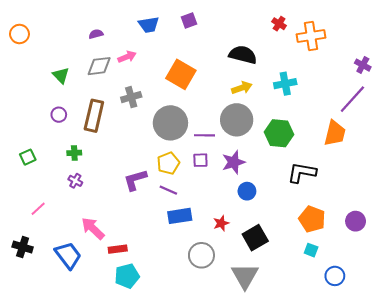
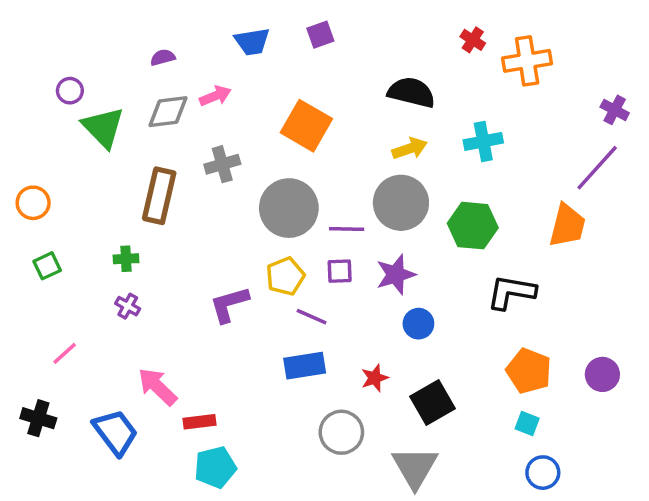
orange circle: (19, 34) -> (33, 203), moved
green triangle: (61, 75) -> (103, 127), size x1.5
purple circle: (59, 115) -> (70, 91), moved
purple line: (168, 190) -> (312, 317), moved
blue circle: (335, 276) -> (543, 473), moved

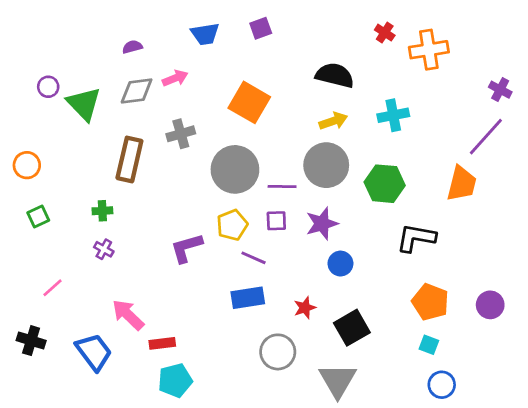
purple circle: (70, 91) -> (48, 87), moved

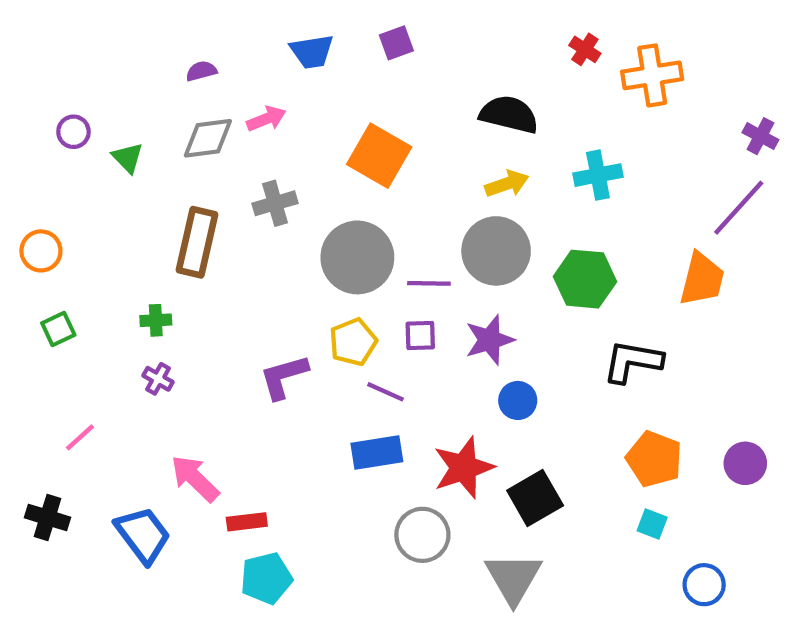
green triangle: (84, 104) -> (128, 158), size x0.6
red star: (305, 308) -> (464, 468), size x1.8
blue circle: (442, 385) -> (704, 585), moved

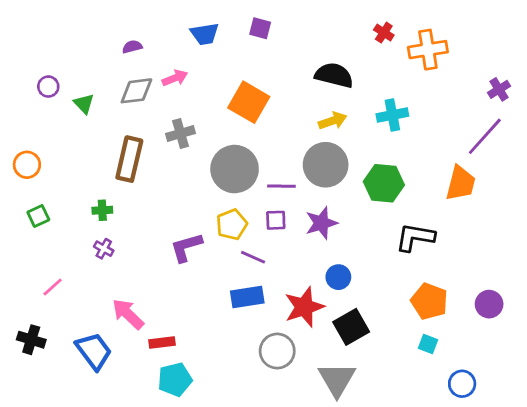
purple square: (396, 43) -> (260, 28), turned 35
purple cross: (760, 136) -> (499, 89), turned 30
blue circle: (518, 400) -> (338, 277), moved

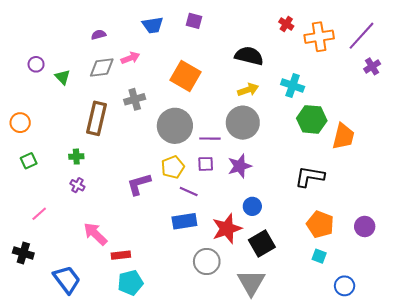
cyan cross: (392, 115) -> (293, 86), turned 30
purple line: (485, 136) -> (361, 36), moved
green hexagon: (384, 183) -> (312, 119), moved
blue trapezoid: (94, 351) -> (67, 280), moved

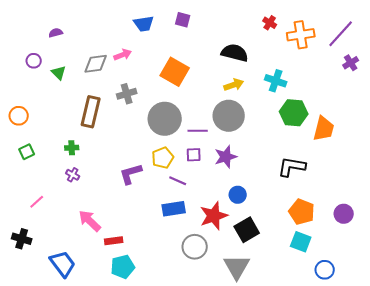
purple semicircle: (99, 35) -> (56, 33), moved
cyan square: (319, 256) -> (301, 242), size x1.5

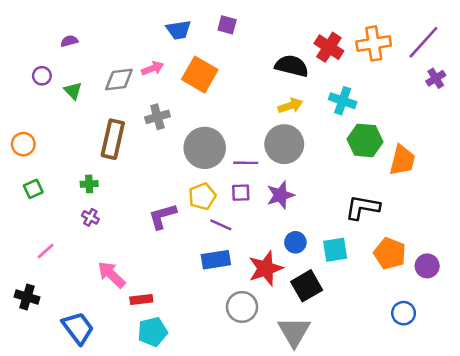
red cross: (270, 23) -> (329, 47), moved, size x1.6
orange square: (175, 72) -> (200, 75), moved
orange pentagon: (302, 212) -> (390, 253), moved
cyan square: (301, 242) -> (335, 250), moved, turned -30
blue circle: (325, 270) -> (404, 313), moved

